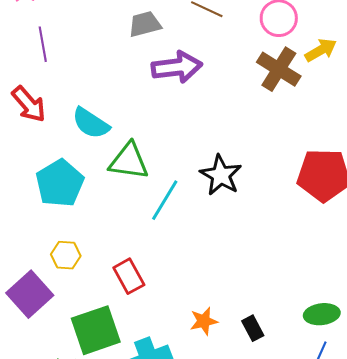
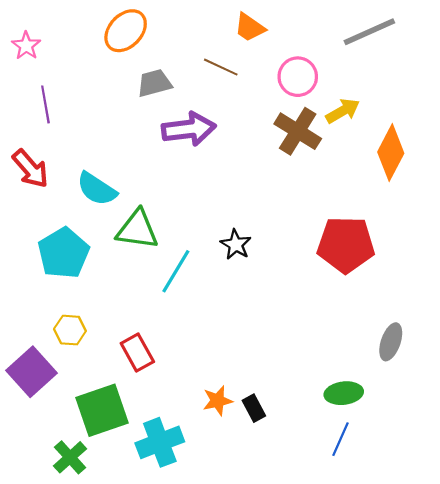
black star: (221, 175) -> (236, 245), size x0.7
black rectangle: (253, 328) -> (254, 408), moved

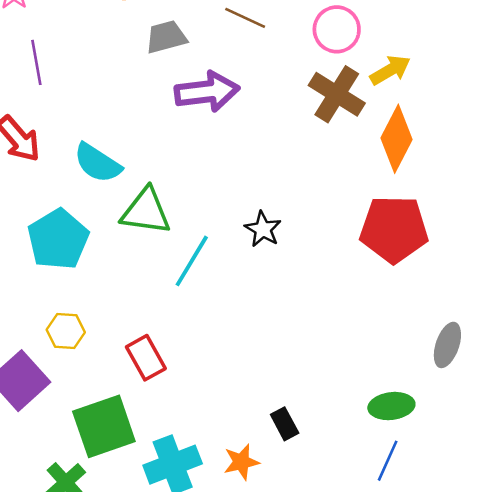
orange diamond: (391, 153) -> (397, 139), moved
orange star: (218, 401) -> (241, 462), moved

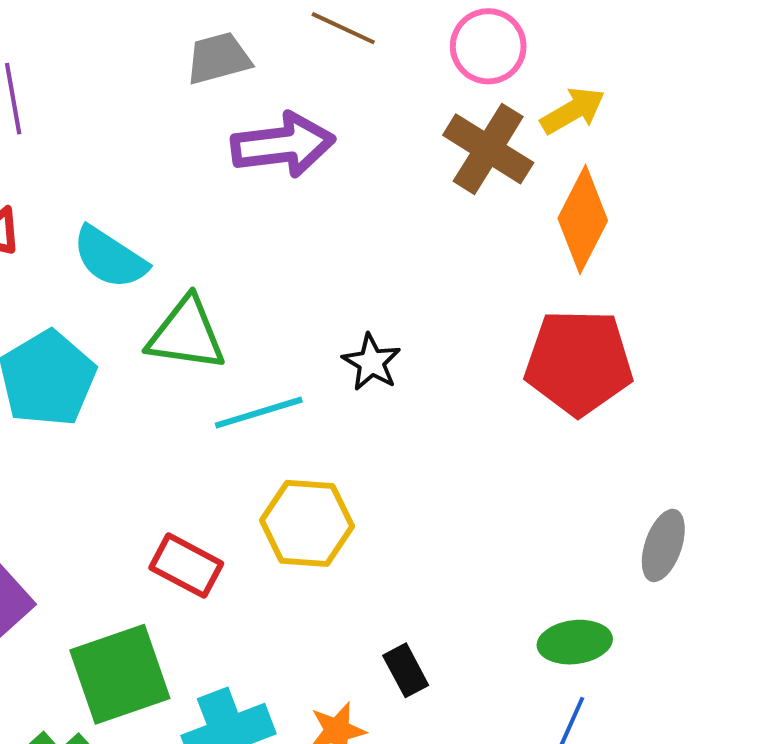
cyan line: (192, 261) -> (259, 413), turned 42
yellow hexagon: (66, 331) -> (307, 523), moved, size x1.5
red rectangle: (146, 358) -> (186, 566), turned -33

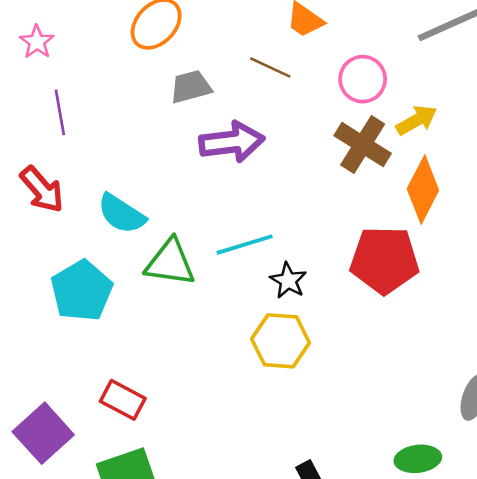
red pentagon: (579, 362) -> (384, 260), moved
cyan line: (259, 413) -> (245, 245), moved
yellow hexagon: (307, 523) -> (281, 341), moved
red rectangle: (186, 566) -> (123, 400), moved

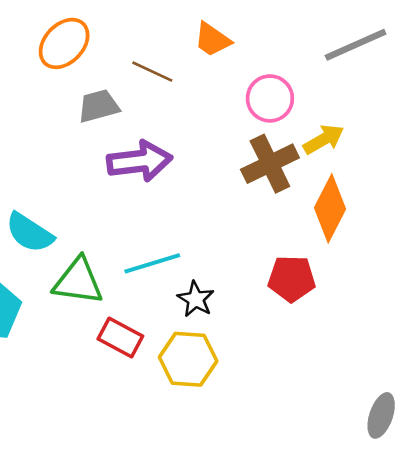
brown line: (270, 68) -> (152, 72), moved
brown cross: (363, 145) -> (270, 164), turned 32
red pentagon: (384, 260) -> (292, 279), size x0.7
red rectangle: (123, 400) -> (120, 337), moved

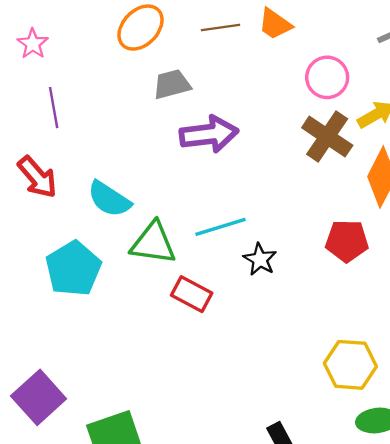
brown line: (152, 72) -> (221, 28), moved, turned -33
brown cross: (270, 164) -> (327, 137), turned -30
yellow hexagon: (188, 359) -> (350, 365), moved

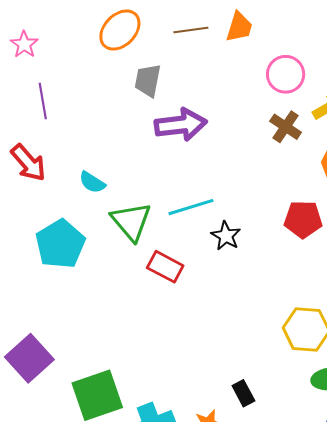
orange trapezoid: (275, 24) -> (239, 27), turned -108
gray trapezoid: (172, 84) -> (148, 80), turned -64
brown cross: (327, 137) -> (286, 127), size x0.7
cyan semicircle: (109, 199) -> (92, 182), size x0.7
green triangle: (153, 243) -> (131, 221), turned 42

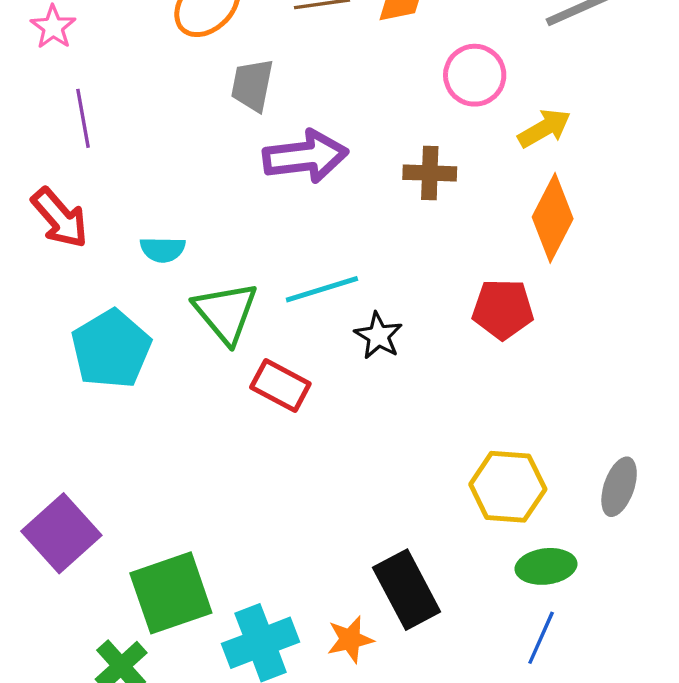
brown cross: (286, 127) -> (430, 173), moved, turned -32
cyan semicircle: (92, 182) -> (163, 249), turned -32
black rectangle: (243, 393) -> (407, 590), size x1.8

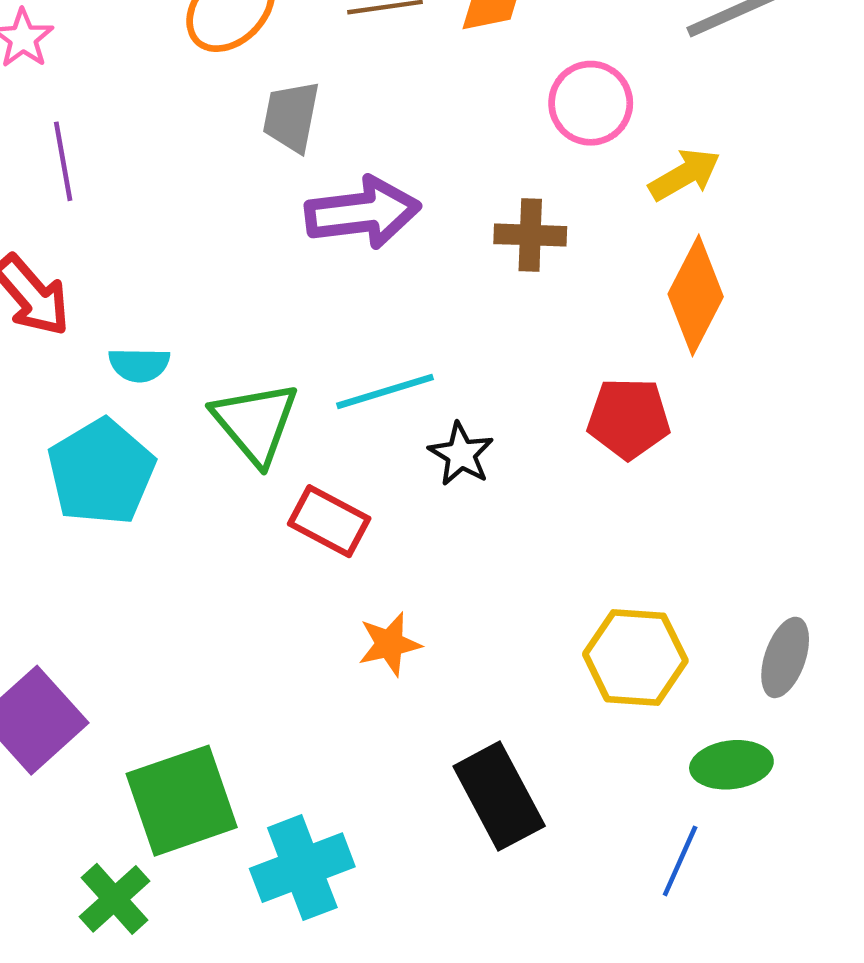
cyan semicircle: (163, 249) -> (139, 365), moved
green ellipse: (546, 566) -> (731, 765), moved
orange star: (350, 639) -> (389, 644), moved

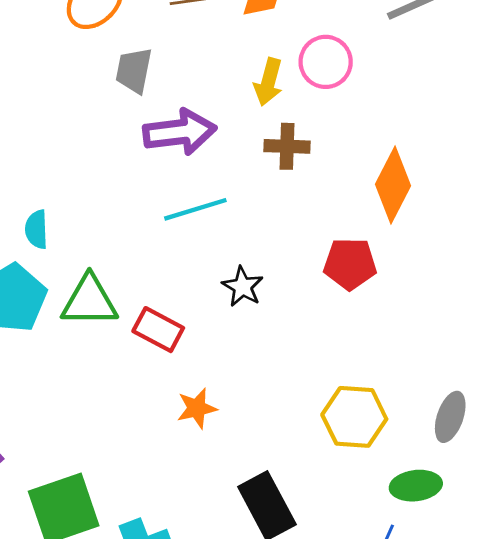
yellow arrow: (685, 175) -> (268, 82), moved, turned 135
cyan semicircle: (139, 365) -> (36, 229), turned 87
cyan line: (385, 391) -> (195, 209), moved
green triangle: (255, 423) -> (89, 301), moved, turned -50

